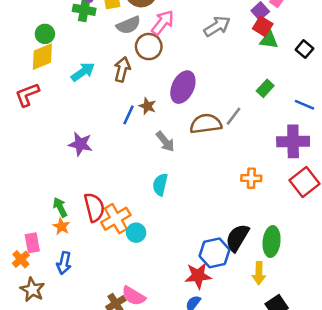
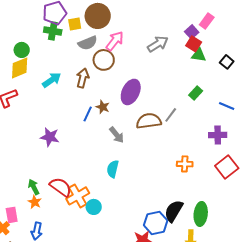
purple cross: (293, 141) -> (218, 135), size x0.7
red semicircle: (94, 207) -> (61, 187), turned -40

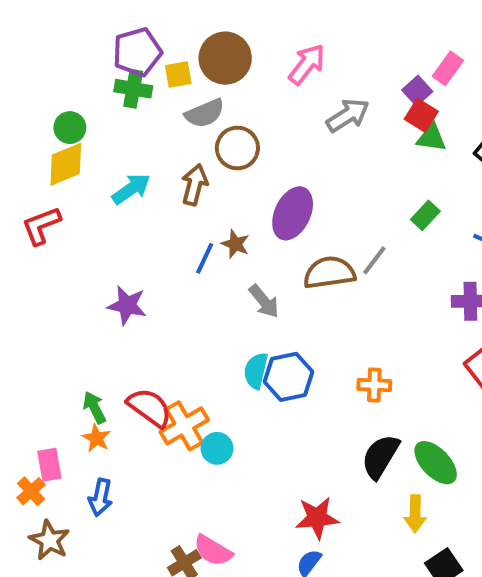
pink arrow: (115, 41) -> (307, 64), moved
orange cross: (185, 164) -> (374, 385), moved
green ellipse: (201, 214) -> (436, 463), turned -50
blue hexagon: (156, 223) -> (288, 377), moved

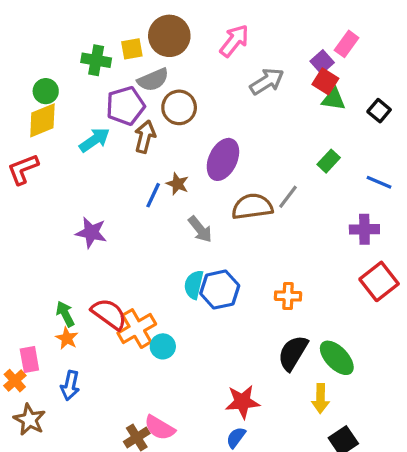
purple pentagon: (137, 52) -> (125, 106), moved

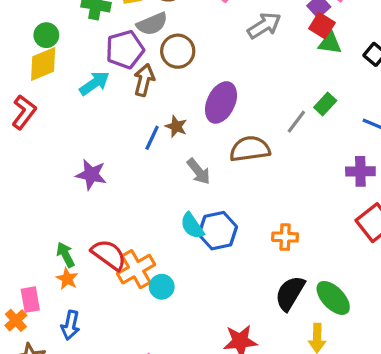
red L-shape: (23, 169) -> (24, 112), turned 148
gray line: (288, 197) -> (296, 122), moved
cyan semicircle: (194, 285) -> (192, 226), turned -48

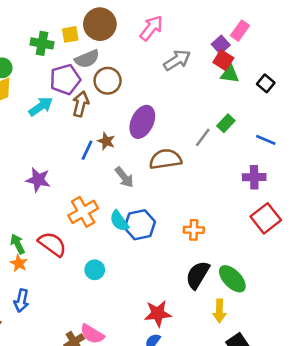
orange cross: (136, 269) -> (83, 212), moved

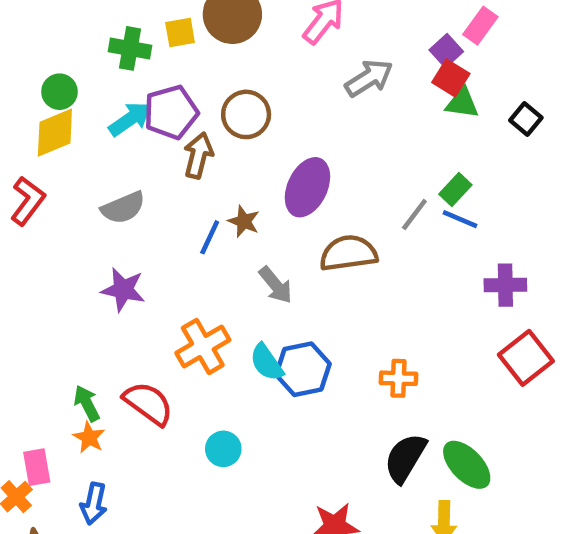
gray semicircle: (87, 59) -> (123, 208), moved
cyan arrow: (41, 106) -> (130, 119), moved
blue line: (266, 140) -> (460, 219), moved

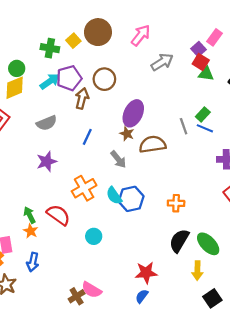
yellow square: (180, 33) -> (73, 41), turned -32
gray line: (414, 215) -> (184, 126), turned -56
brown star: (244, 221) -> (127, 134), moved
purple star: (123, 290) -> (47, 161), turned -30

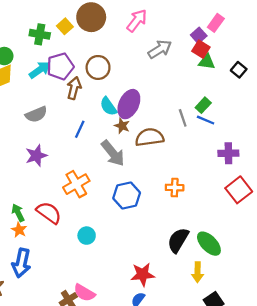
gray arrow: (118, 159) -> (113, 153), size x1.4
cyan semicircle: (114, 196) -> (108, 106), moved
orange cross: (176, 203) -> (175, 188), moved
blue arrow: (33, 262) -> (21, 263), size x1.4

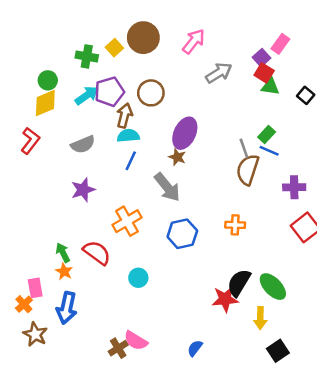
cyan semicircle: (108, 106) -> (128, 136), moved, turned 120
brown semicircle: (149, 137) -> (248, 170), moved, turned -64
red star: (143, 274) -> (225, 299), moved

